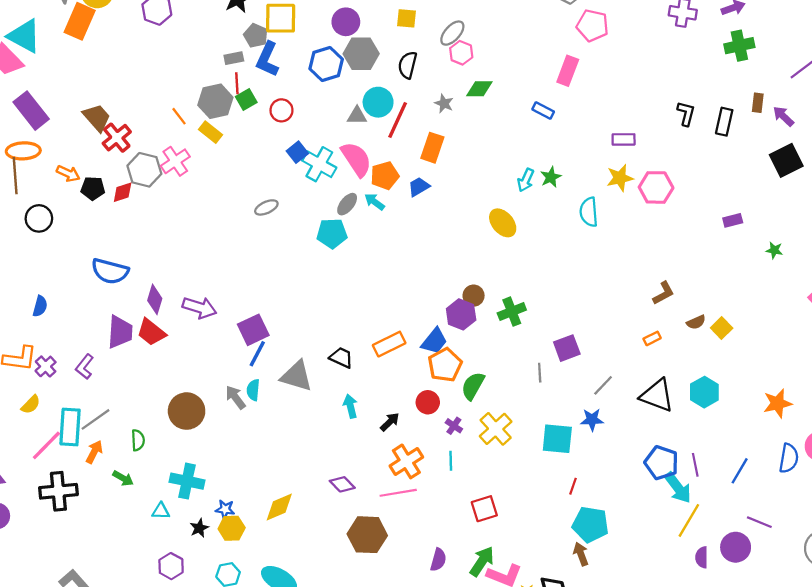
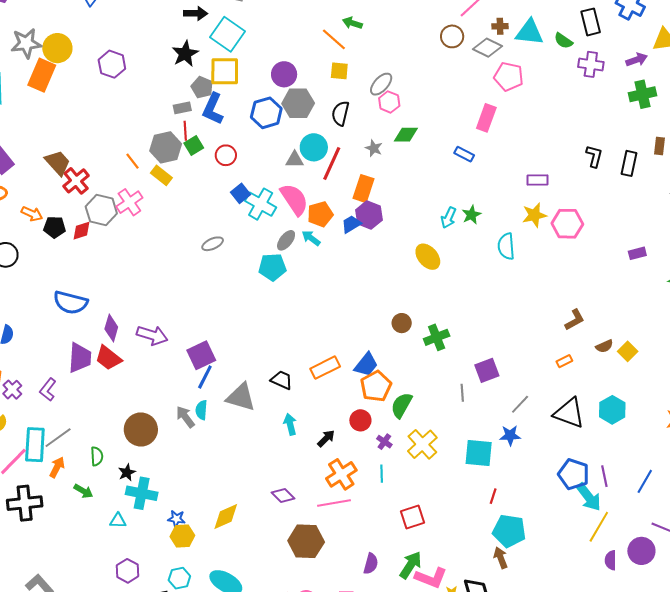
purple hexagon: (461, 314) -> (369, 215), moved
black star: (199, 528) -> (127, 472), moved

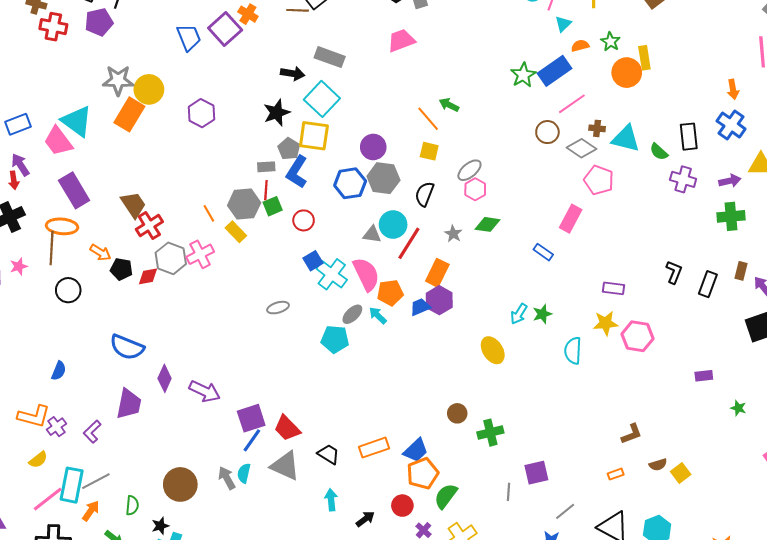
red trapezoid: (108, 358) -> (287, 428), moved

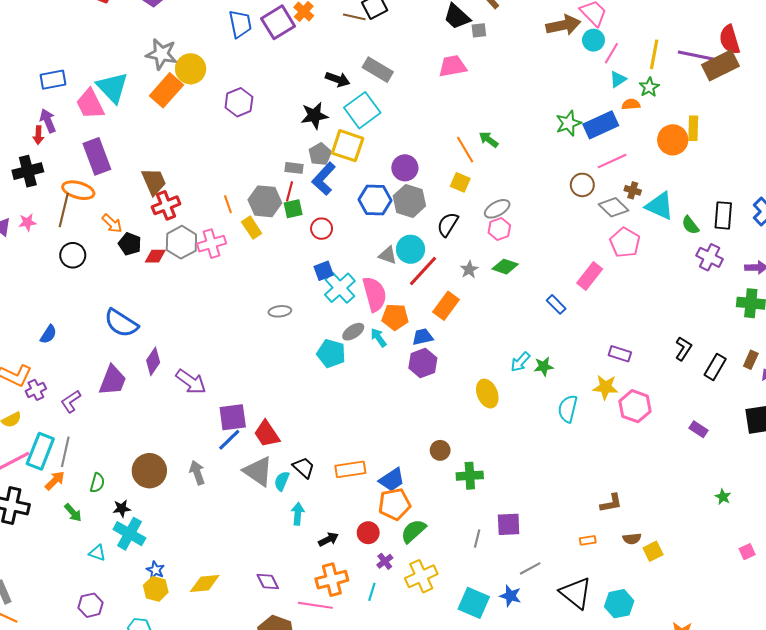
green star: (610, 42) -> (649, 87), moved
purple hexagon: (439, 300) -> (423, 363), moved
purple rectangle: (704, 376) -> (699, 429), moved, turned 30
cyan semicircle: (244, 473) -> (282, 481), moved
gray line: (96, 481) -> (65, 452), turned -60

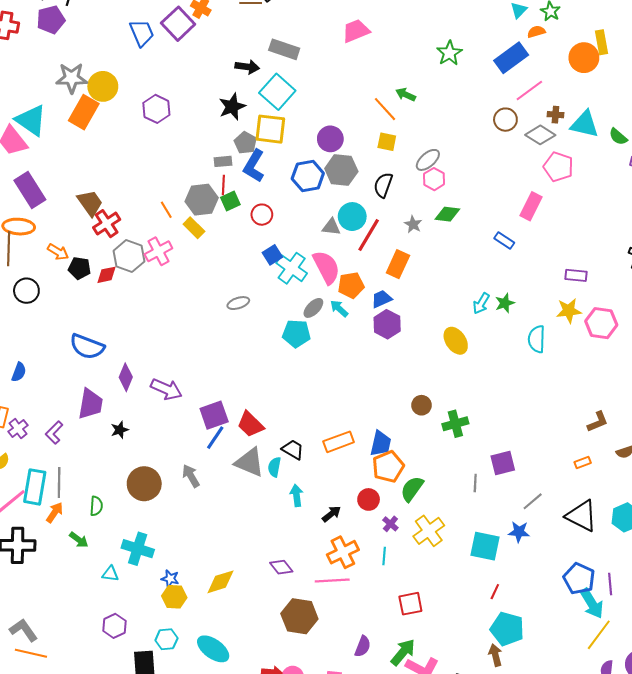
green star: (568, 123) -> (449, 53), moved
blue trapezoid: (392, 480) -> (381, 443), turned -32
black star: (122, 508) -> (120, 430), moved

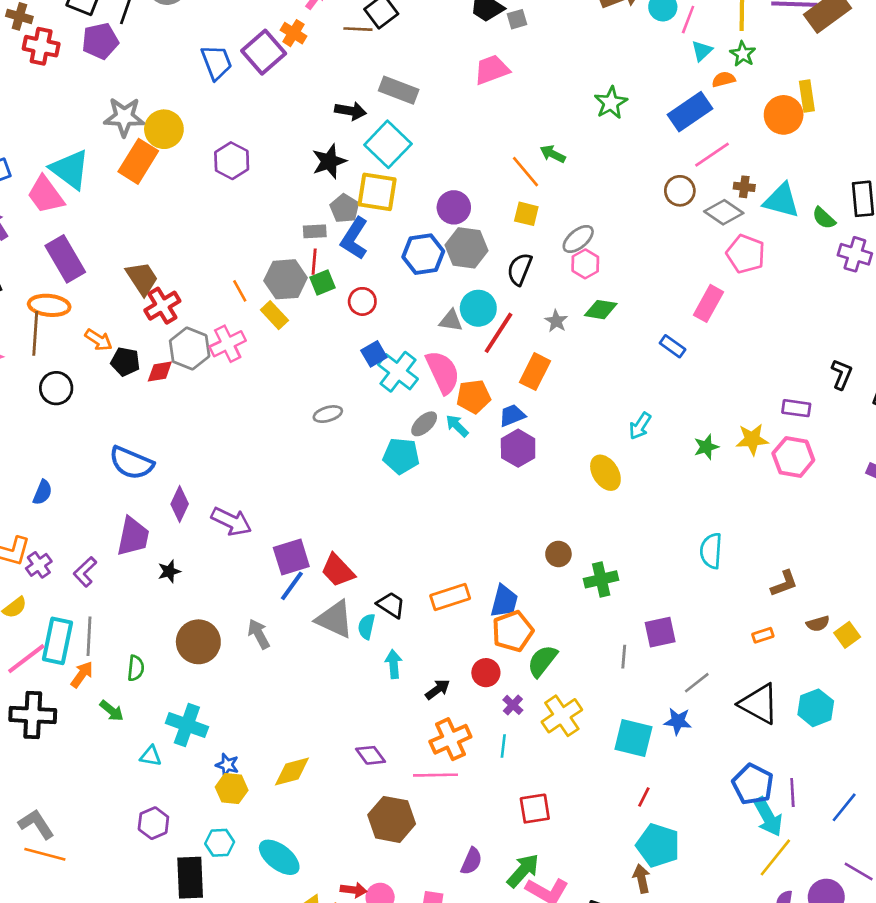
purple rectangle: (576, 275) -> (796, 408), moved
green star: (505, 303) -> (706, 447), moved
cyan semicircle: (537, 339) -> (711, 551), moved

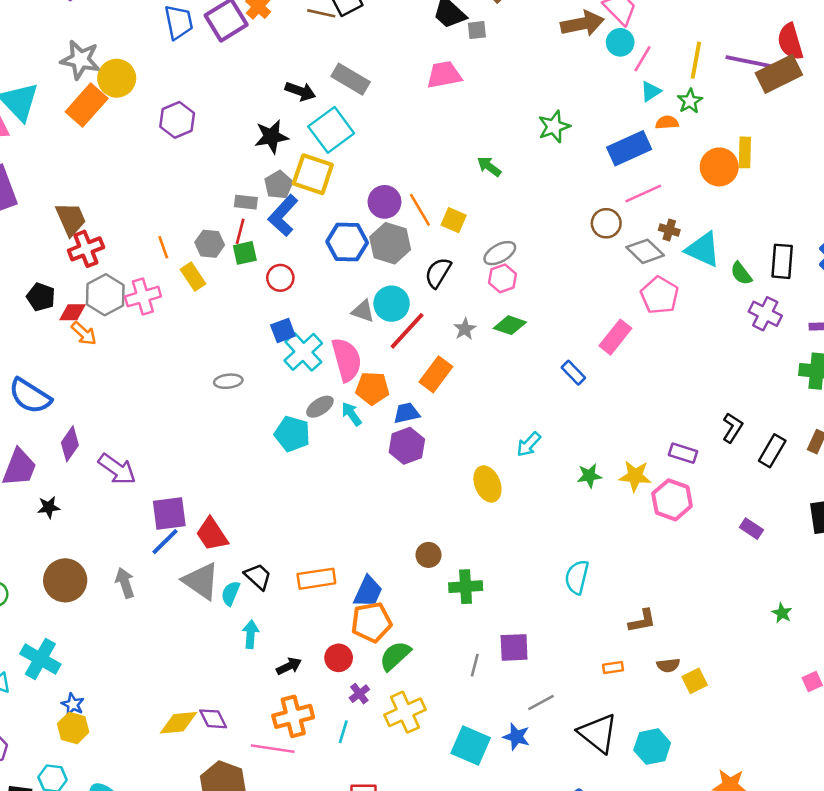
orange line: (525, 172) -> (420, 210), moved
gray hexagon: (286, 279) -> (210, 244), size x0.7
orange arrow: (99, 340) -> (84, 333), moved
yellow diamond: (292, 771) -> (179, 723), moved

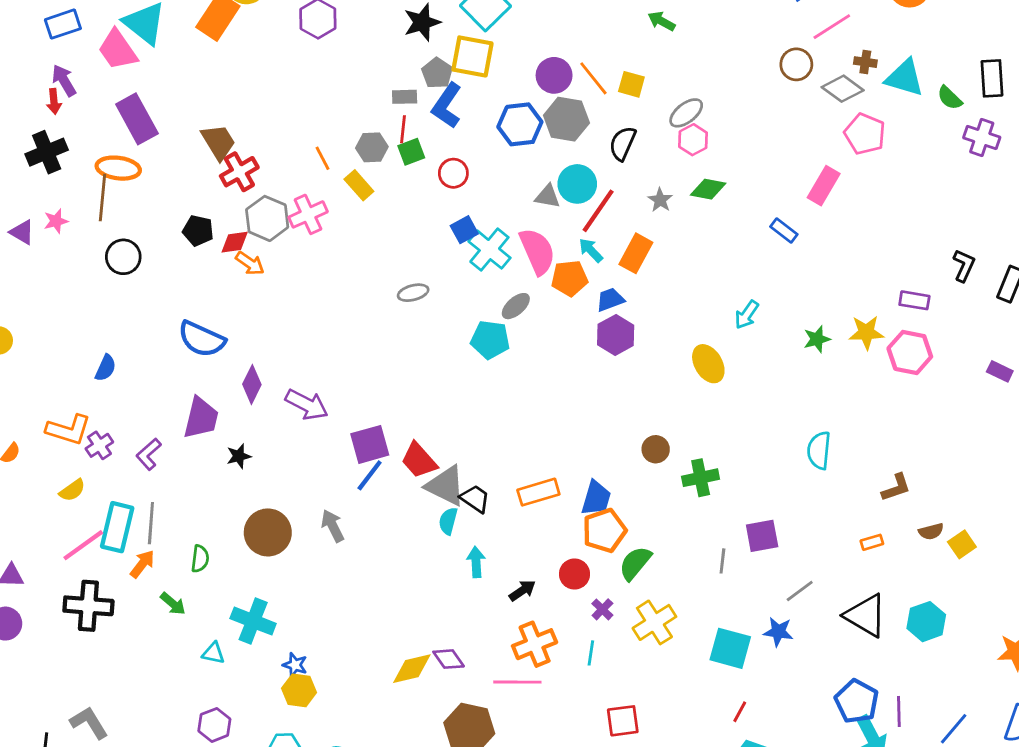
cyan arrow: (352, 414) -> (591, 250), moved
gray triangle: (201, 581) -> (446, 486), moved

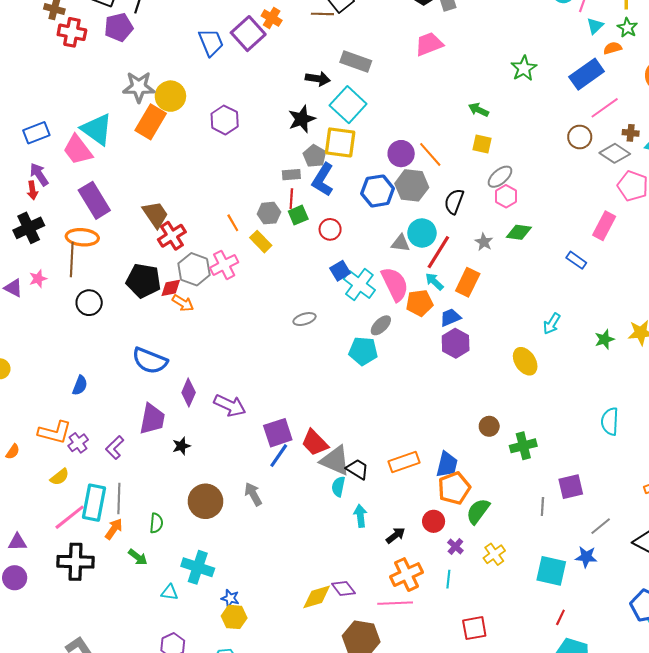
yellow square: (631, 84) -> (482, 144), moved
black pentagon: (198, 231) -> (143, 281), size x1.5
yellow cross: (654, 622) -> (494, 554), size x0.7

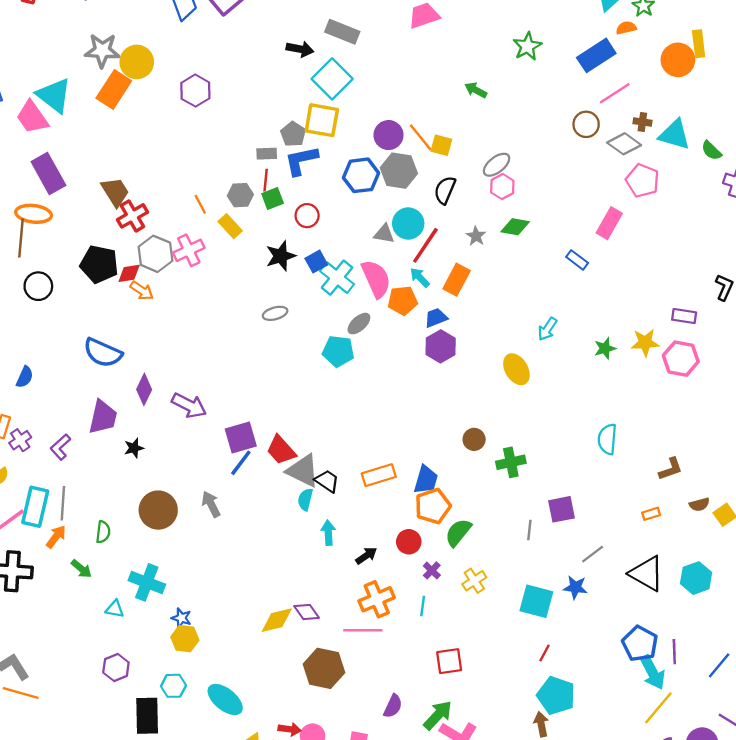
black star: (302, 119) -> (281, 256), moved
yellow square: (482, 144) -> (441, 145), moved
blue L-shape: (323, 180) -> (301, 160), turned 44

